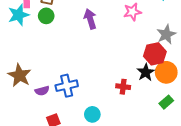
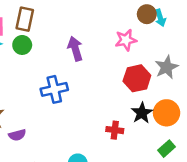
red hexagon: (155, 54) -> (137, 78), moved
blue cross: (67, 86) -> (54, 89), moved

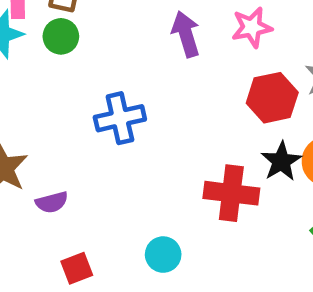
purple arrow: (75, 49) -> (186, 34), moved
red cross: (115, 130) -> (231, 193), size x1.6

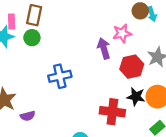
purple arrow: (186, 34) -> (104, 48), moved
black star: (281, 161) -> (136, 97), turned -30

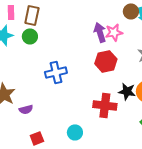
pink rectangle: (12, 22) -> (11, 12), moved
purple arrow: (104, 48) -> (100, 32), moved
red hexagon: (132, 67) -> (106, 61), moved

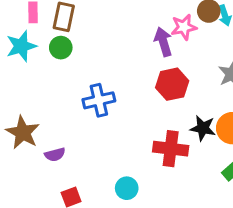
pink star: (114, 32) -> (184, 27), moved

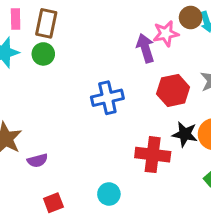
red hexagon: (172, 84) -> (173, 90), moved
blue cross: (99, 100) -> (107, 98), moved

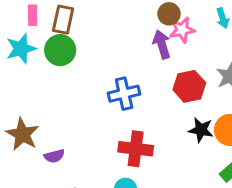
brown circle: (191, 18) -> (169, 14), moved
green circle: (43, 54) -> (60, 50), size x1.4
red cross: (153, 155) -> (136, 149), moved

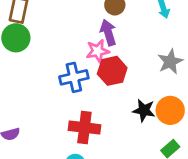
pink star: (182, 30) -> (98, 51), moved
red hexagon: (189, 86) -> (112, 71), moved

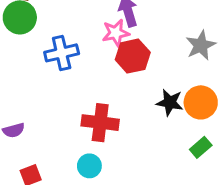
blue cross: (74, 77) -> (62, 53), moved

